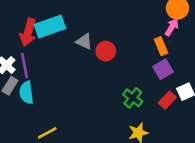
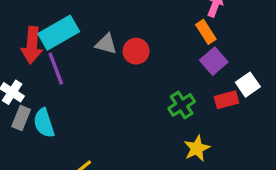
purple line: (25, 66) -> (56, 69), moved
green cross: (133, 98) -> (182, 105), turned 30
red rectangle: (167, 100) -> (227, 100), turned 42

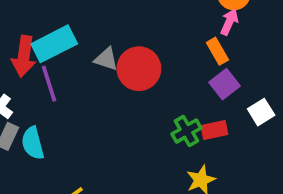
red circle: (136, 51) -> (139, 69), size x1.5
red rectangle: (227, 100) -> (214, 130), moved

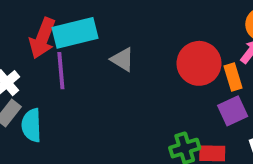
red circle: (139, 69) -> (199, 63), moved

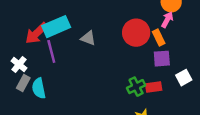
red arrow: (42, 38) -> (36, 33), turned 35
purple square: (233, 111) -> (162, 59), turned 30

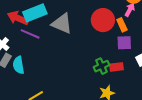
red arrow: (36, 33) -> (18, 18), turned 65
gray triangle: (88, 38) -> (62, 24), size x1.6
purple line: (51, 51) -> (30, 34), turned -54

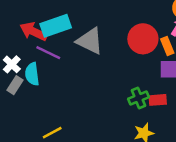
cyan semicircle: (18, 65) -> (32, 74), moved

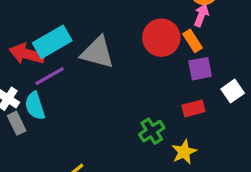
purple line: (48, 53) -> (50, 76), turned -45
gray rectangle: (15, 85) -> (17, 123), turned -48
green cross: (138, 98) -> (152, 131), moved

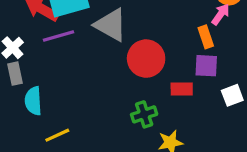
red circle: (161, 38) -> (146, 59), moved
cyan semicircle: (35, 106) -> (33, 101), moved
red rectangle: (193, 108) -> (182, 89), moved

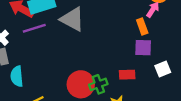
red circle: (146, 59) -> (81, 84), moved
red rectangle: (182, 89) -> (127, 75), moved

